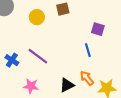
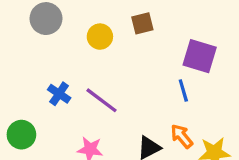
purple square: (98, 29) -> (200, 56), size x1.5
blue cross: (12, 60) -> (59, 94), moved

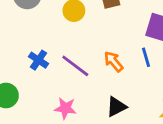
orange arrow: (182, 136) -> (114, 62), moved

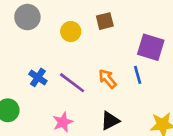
pink star: (65, 108) -> (63, 122), turned -30

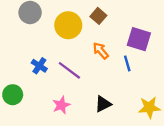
brown square: (105, 21) -> (98, 16), turned -35
yellow circle: (71, 32) -> (68, 25), size x1.5
orange arrow: (107, 79) -> (101, 51), moved

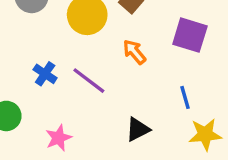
blue line: (127, 63) -> (185, 97), moved
pink star: (61, 105) -> (59, 138), moved

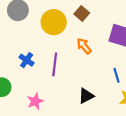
purple line: (89, 81) -> (55, 64), turned 60

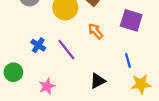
purple line: (55, 64) -> (66, 50), turned -45

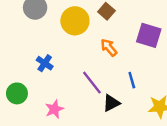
purple line: (66, 50) -> (92, 83), moved
blue line: (128, 60) -> (132, 80), moved

